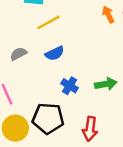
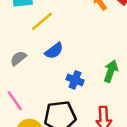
green arrow: (106, 84) -> (111, 71), turned -50

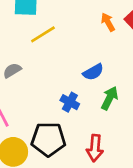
blue semicircle: (54, 51) -> (93, 72), moved

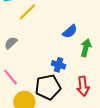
blue cross: (70, 102) -> (59, 65), moved

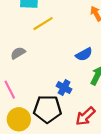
red arrow: (83, 86) -> (85, 116), turned 42

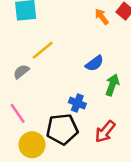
yellow line: (43, 24) -> (43, 50), moved

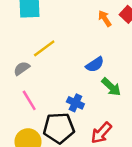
green arrow: (112, 85) -> (111, 87), turned 110
pink line: (18, 113) -> (29, 100), moved

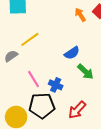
pink line: (29, 100) -> (34, 79), moved

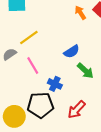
pink line: (34, 79) -> (33, 65), moved

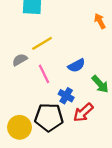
blue semicircle: (72, 52) -> (77, 66), moved
red arrow: (77, 110) -> (83, 112), moved

